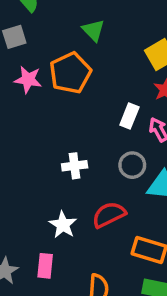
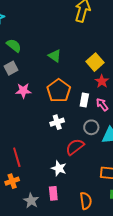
orange pentagon: (70, 73) -> (59, 91), moved
white cross: (75, 166) -> (57, 122), moved
red semicircle: (109, 215) -> (75, 147), moved

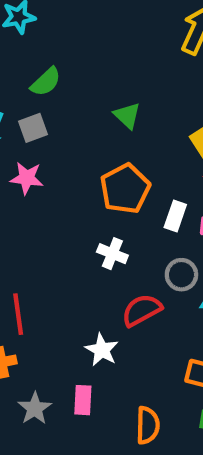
green semicircle: (14, 45) -> (46, 82), turned 91
pink star: (23, 91) -> (27, 178), moved
white cross: (57, 122) -> (112, 254), turned 32

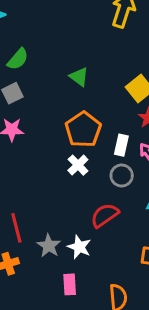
white cross: (112, 254) -> (78, 165), moved, turned 30
gray circle: (181, 275) -> (122, 176), moved
gray star: (35, 408) -> (49, 246), moved

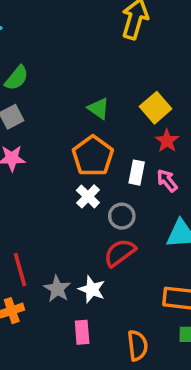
green triangle: (79, 77) -> (99, 108), moved
gray circle: (122, 176) -> (122, 216), moved

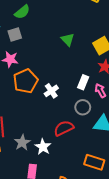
orange pentagon: (93, 156) -> (26, 81), moved
gray circle: (122, 216) -> (83, 107), moved

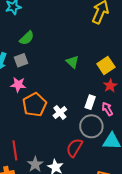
gray circle: (83, 107) -> (91, 126), size x1.5
red semicircle: (64, 128) -> (74, 148), turned -30

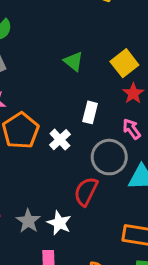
white rectangle: (90, 102) -> (90, 112), moved

